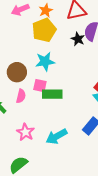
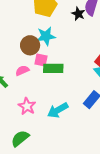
brown circle: (17, 72) -> (30, 45), moved
pink semicircle: (21, 96) -> (22, 71), turned -128

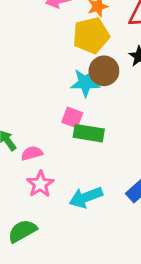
brown circle: (30, 45) -> (104, 71), moved
pink semicircle: (22, 71) -> (32, 153), moved

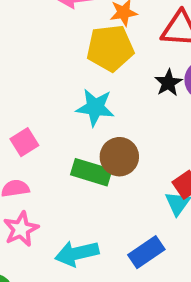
brown circle: (104, 71) -> (119, 157), moved
pink square: (72, 118) -> (24, 142), moved, turned 30

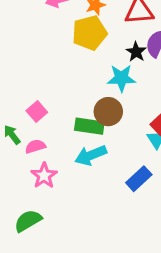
cyan star: (95, 107) -> (121, 78), moved
cyan arrow: (77, 253) -> (91, 155), moved

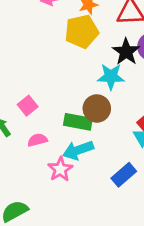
black star: (136, 52) -> (126, 52), size x1.4
pink semicircle: (35, 146) -> (37, 140), moved
pink star: (44, 176) -> (60, 169), moved

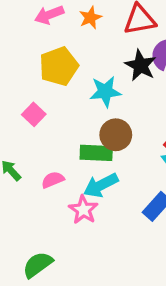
yellow pentagon: (82, 31) -> (59, 66), moved
cyan star: (111, 77) -> (105, 92), moved
pink square: (28, 106) -> (34, 114), moved

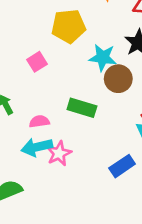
brown circle: (116, 135) -> (118, 79), moved
cyan arrow: (101, 185) -> (37, 147), moved

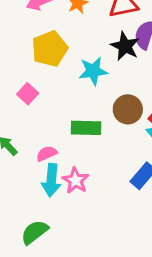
brown circle: (118, 79) -> (128, 109), moved
cyan arrow: (37, 147) -> (51, 180), turned -56

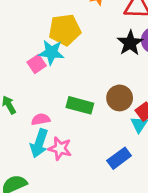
cyan star: (93, 71) -> (51, 52), moved
pink star: (75, 180) -> (60, 148), turned -30

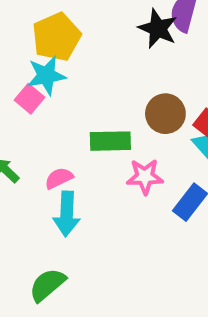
pink star: (60, 148) -> (145, 177), moved

